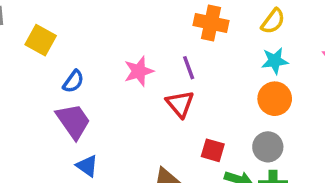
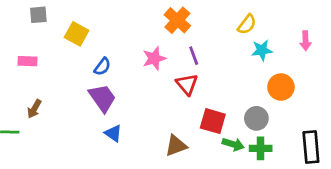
yellow semicircle: (273, 21) -> (247, 24), moved
orange cross: (211, 23) -> (177, 20), moved, turned 30
orange circle: (275, 99) -> (281, 87), moved
red square: (213, 150) -> (213, 121), size x1.4

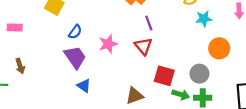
pink star: (154, 58) -> (108, 44), moved
brown arrow: (34, 109) -> (20, 66), turned -48

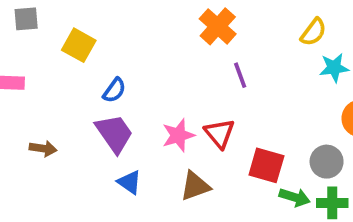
pink star: (108, 44) -> (178, 135), moved
red triangle: (143, 46) -> (220, 133), moved
brown arrow: (20, 66) -> (43, 148), moved, turned -64
brown triangle: (135, 96) -> (195, 186), moved

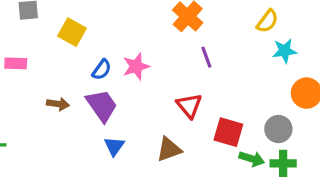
pink star: (178, 135) -> (136, 66), moved
brown arrow: (43, 148) -> (58, 104), moved
blue triangle: (129, 182) -> (114, 146), turned 30

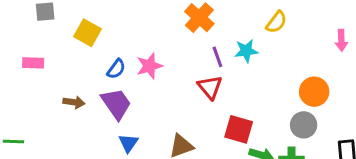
cyan star: (285, 51) -> (246, 51), moved
red triangle: (189, 106) -> (210, 87), moved
gray circle: (278, 129) -> (304, 125), moved

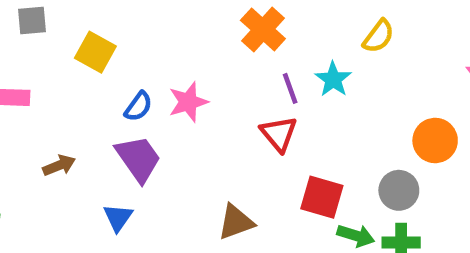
cyan star: (246, 51) -> (333, 79), turned -30
brown arrow: (74, 102) -> (59, 165), moved, turned -30
gray circle: (304, 125) -> (399, 190), moved
blue triangle: (128, 143) -> (118, 218), moved

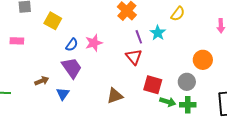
brown arrow: (59, 165) -> (42, 81), moved

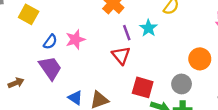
blue triangle: (63, 94) -> (75, 98), moved, turned -32

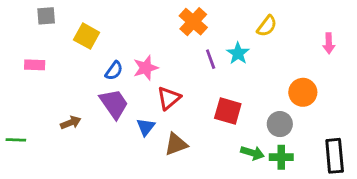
red triangle: (121, 55) -> (169, 98), moved, turned 30
red square: (143, 87) -> (228, 111), moved
blue triangle: (75, 98) -> (146, 127), moved, turned 35

